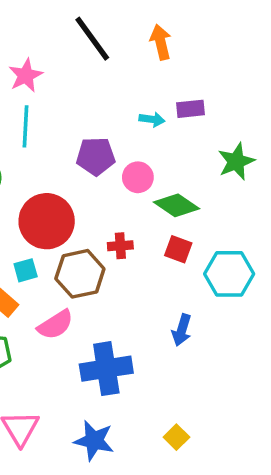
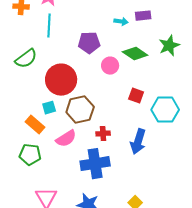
pink circle: (138, 177) -> (110, 66), moved
green diamond: (176, 205) -> (135, 54), moved
red cross: (120, 246) -> (103, 134), moved
blue arrow: (182, 330) -> (138, 142), size x1.4

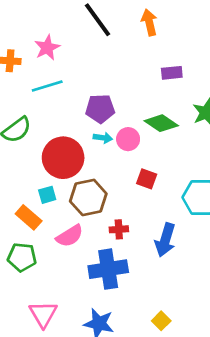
cyan arrow: (121, 22) -> (103, 138), moved
cyan line: (49, 26) -> (47, 86), turned 70
red square: (136, 96) -> (147, 179), moved

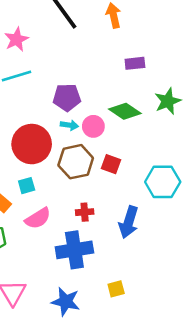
cyan square: (47, 195) -> (27, 186), moved
brown hexagon: (88, 197) -> (76, 162), moved
yellow square: (161, 321) -> (116, 289), moved, turned 30

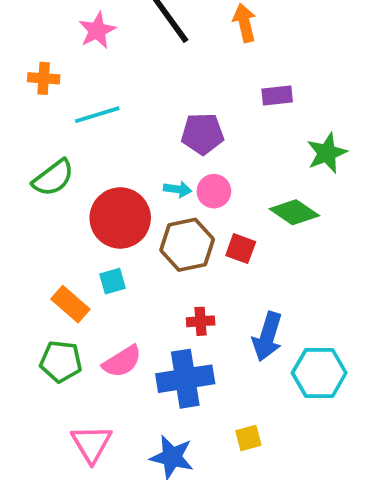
pink star: (16, 39) -> (97, 30), moved
purple pentagon: (67, 97) -> (202, 134), moved
green diamond: (125, 111) -> (294, 212), moved
cyan hexagon: (163, 182) -> (319, 373), moved
pink semicircle: (38, 218) -> (122, 361), moved

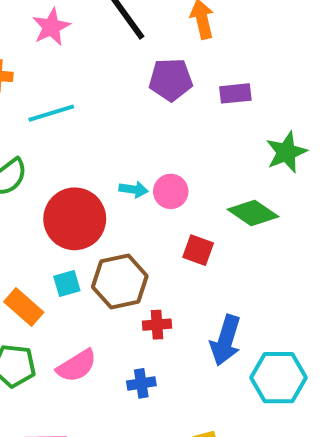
purple pentagon: (202, 134) -> (171, 80), moved
brown hexagon: (187, 245) -> (120, 282), moved
blue cross: (185, 379) -> (141, 383), size x0.5

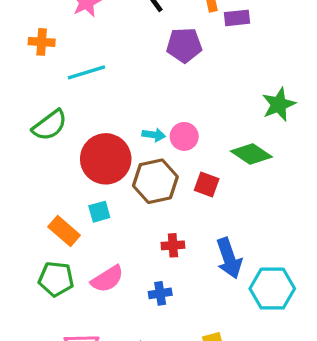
purple rectangle: (235, 93) -> (237, 18), moved
brown hexagon: (120, 282) -> (155, 181), moved
blue arrow: (226, 340) -> (229, 258), turned -36

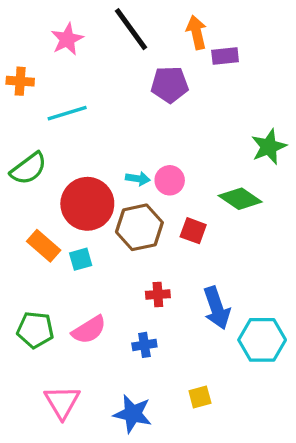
orange rectangle: (64, 231) -> (44, 246), moved

